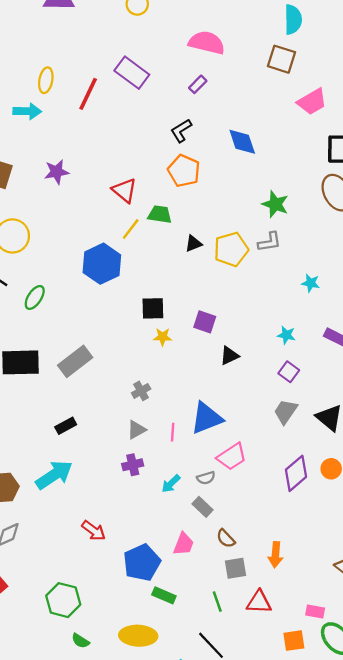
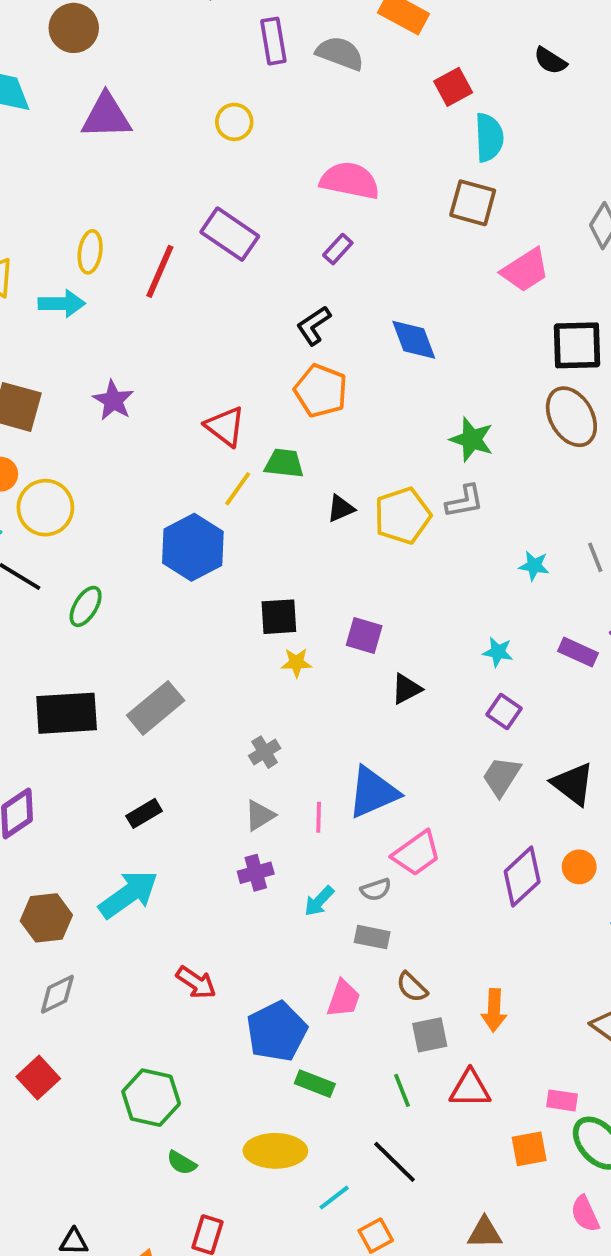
purple star: (57, 172) -> (113, 400), turned -30
gray rectangle: (203, 507) -> (372, 937), turned -30

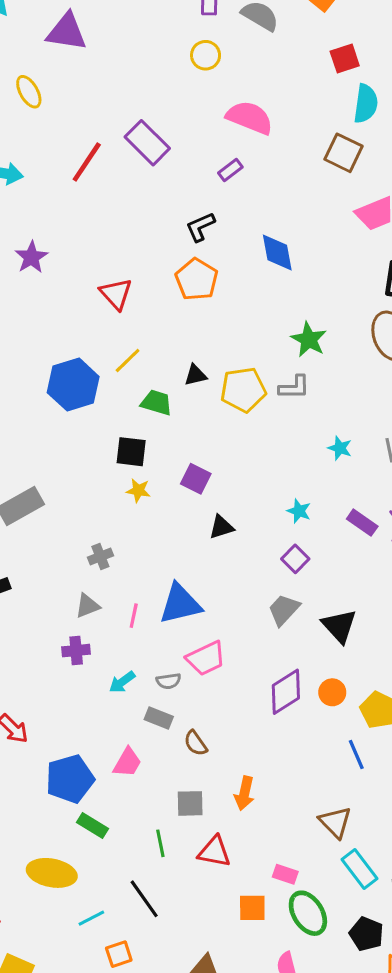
yellow circle: (234, 122) -> (206, 55), moved
yellow ellipse: (90, 252) -> (29, 92), moved, turned -48
green trapezoid: (284, 463) -> (156, 403), moved
yellow line: (238, 489) -> (128, 360), moved
brown semicircle: (412, 987) -> (196, 743), moved

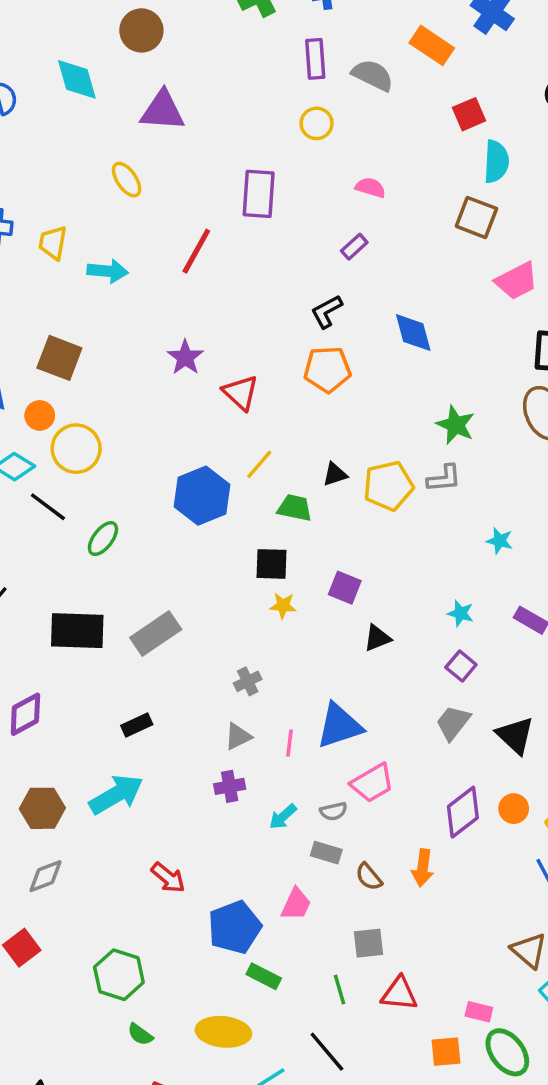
pink semicircle: (250, 118) -> (370, 188), size x0.6
purple rectangle: (147, 143) -> (259, 194), moved, turned 54
purple star: (31, 257) -> (185, 357), moved
orange pentagon: (197, 279) -> (327, 369), turned -30
orange arrow: (244, 793) -> (423, 868), moved

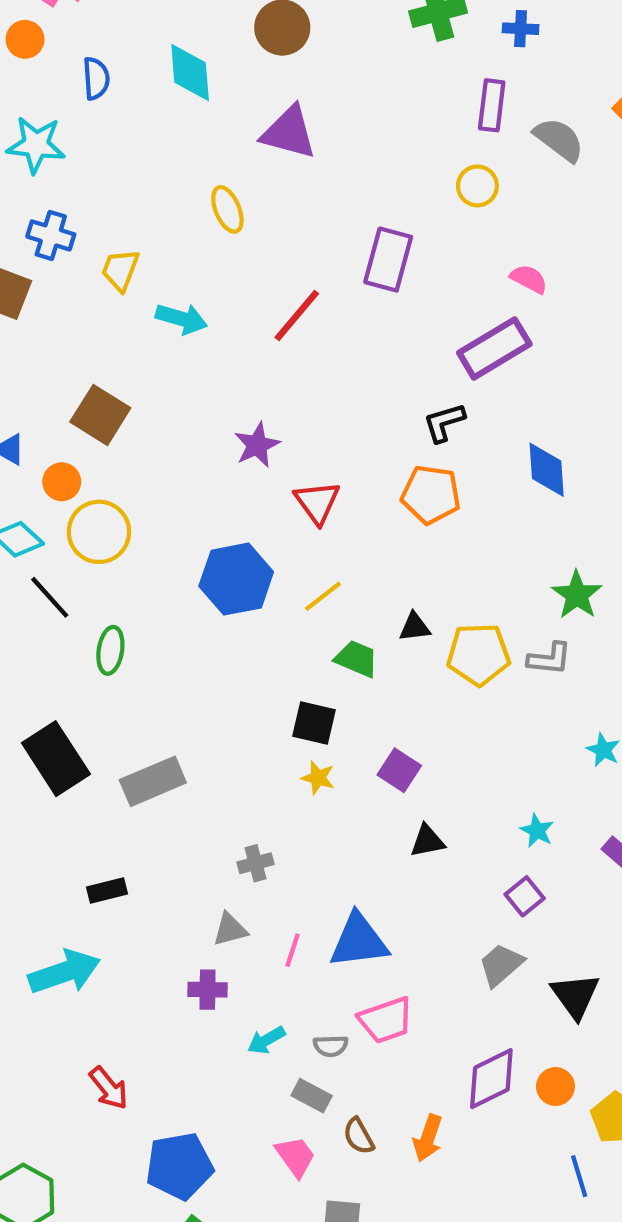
purple rectangle: (354, 247) -> (494, 348), size x2.0
blue hexagon: (202, 496) -> (236, 579), moved
green ellipse: (103, 539) -> (110, 650), turned -39
black rectangle: (77, 631) -> (56, 759), turned 44
pink trapezoid: (296, 904) -> (295, 1156), moved, turned -72

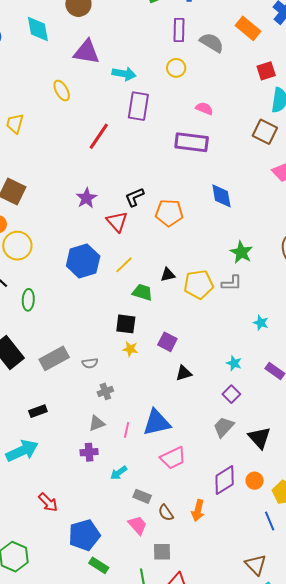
cyan arrow: (181, 319) -> (124, 74), moved
purple rectangle: (494, 348) -> (192, 142), turned 44
black L-shape: (444, 422) -> (134, 197), moved
gray semicircle: (331, 1046) -> (90, 363), moved

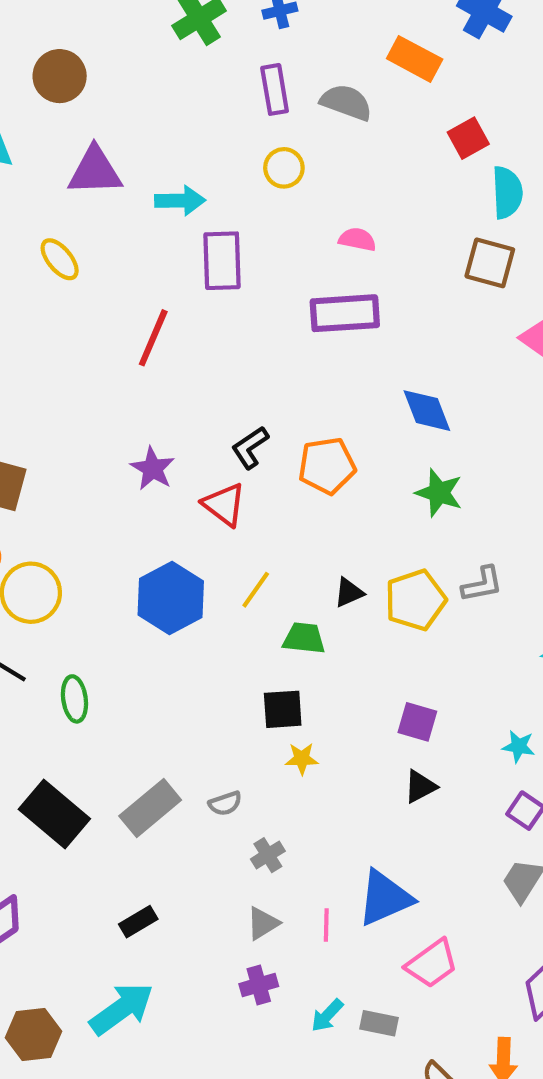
green star: (241, 252) -> (439, 493), moved
purple square: (167, 342) -> (417, 722), moved
gray rectangle: (142, 496) -> (379, 1023), moved

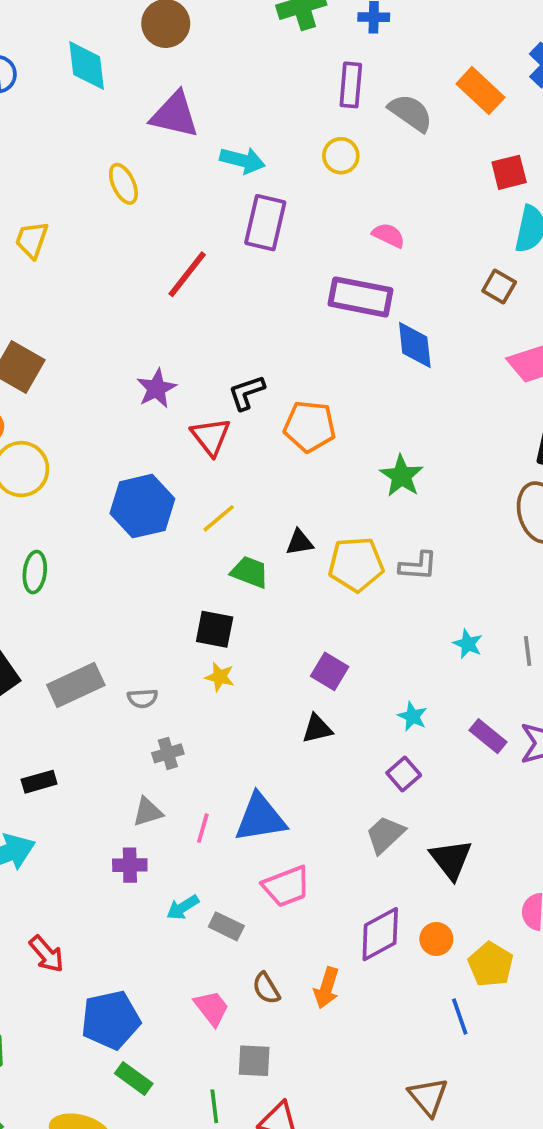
brown square: (490, 263) -> (499, 286), size x0.7
blue diamond: (427, 411) -> (415, 345), moved

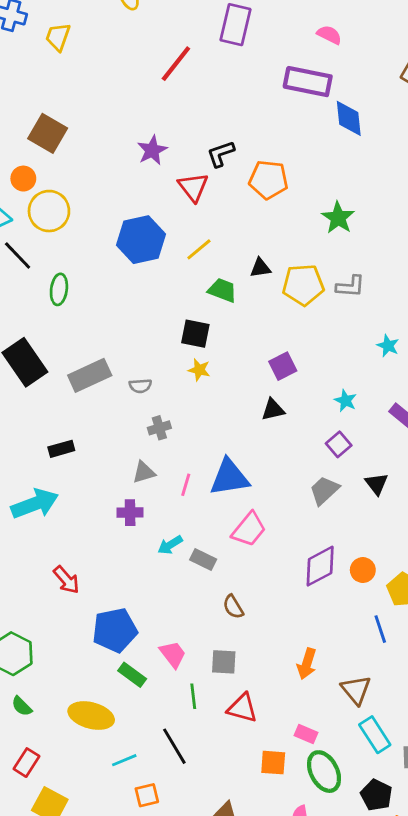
purple square: (330, 671) -> (283, 366), turned 32
black triangle: (451, 859) -> (377, 484), moved, size x0.7
pink trapezoid: (286, 886) -> (249, 529), turned -30
orange arrow: (326, 988) -> (307, 664), moved
pink trapezoid: (212, 1008) -> (173, 654), moved

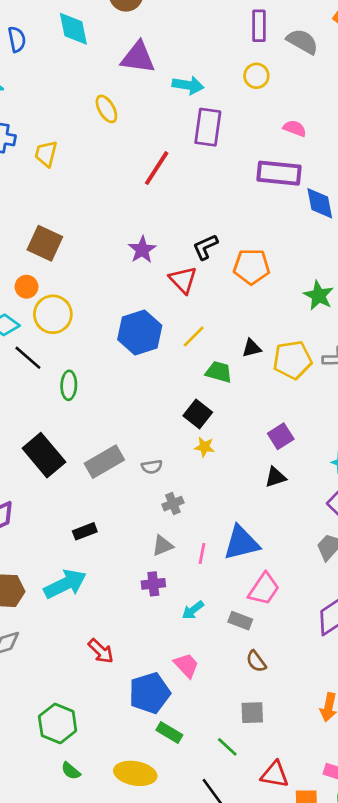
black square: (195, 334) -> (198, 414), turned 32
gray rectangle: (203, 560) -> (240, 621), moved
pink trapezoid: (173, 654) -> (186, 665), moved
green line: (193, 696) -> (227, 747), turned -35
red triangle: (242, 708) -> (275, 774), moved

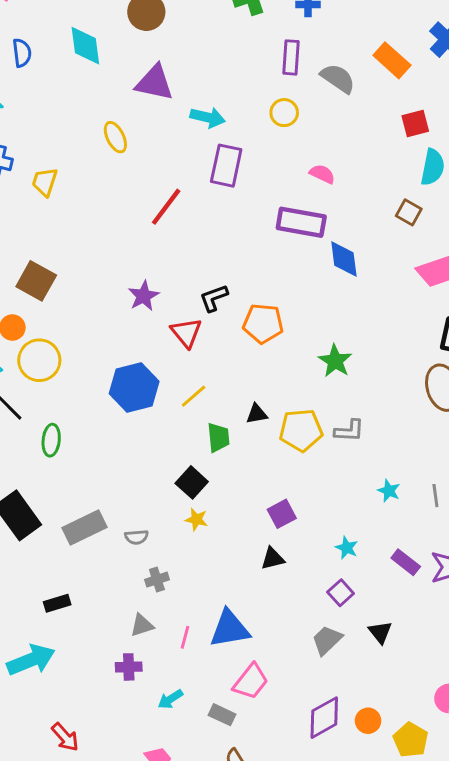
green trapezoid: (219, 372) -> (218, 438), turned 64

